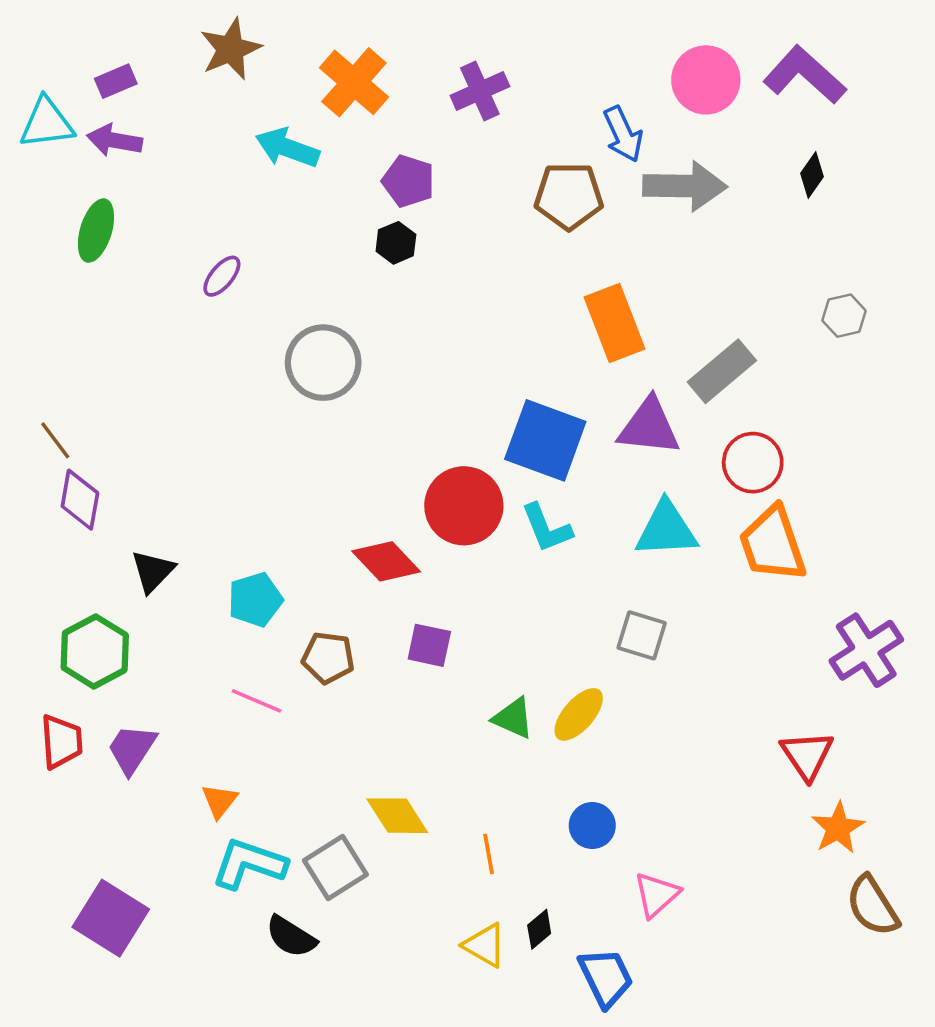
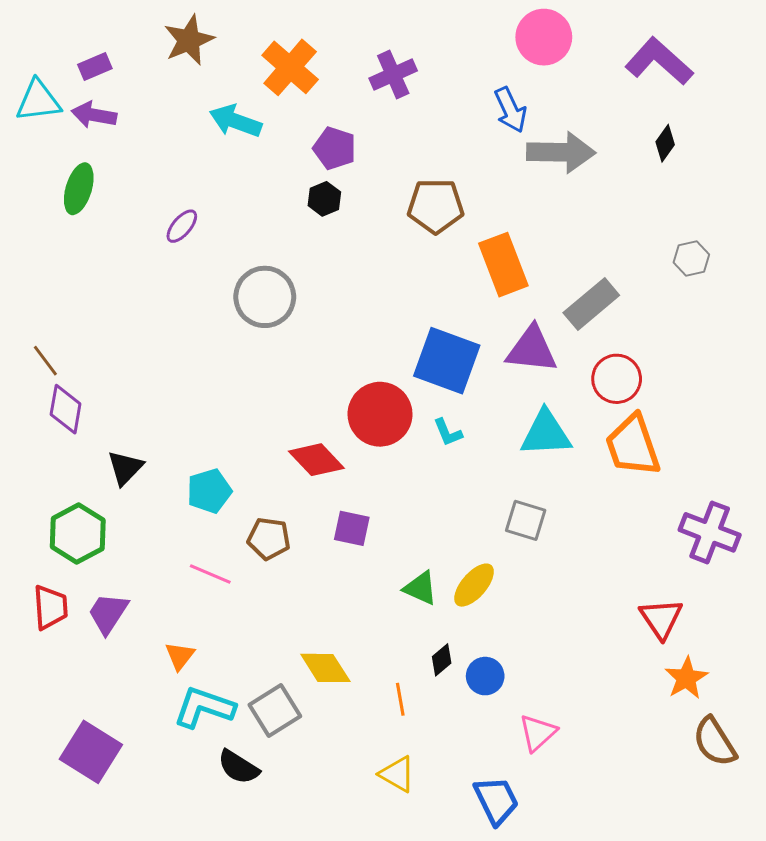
pink circle: (706, 80) -> (544, 37), moved
brown pentagon: (569, 196) -> (436, 206), moved
cyan L-shape: (547, 528) -> (448, 432), size x0.7
purple cross: (866, 650) -> (710, 532), turned -36
black diamond: (539, 929) -> (442, 660), moved

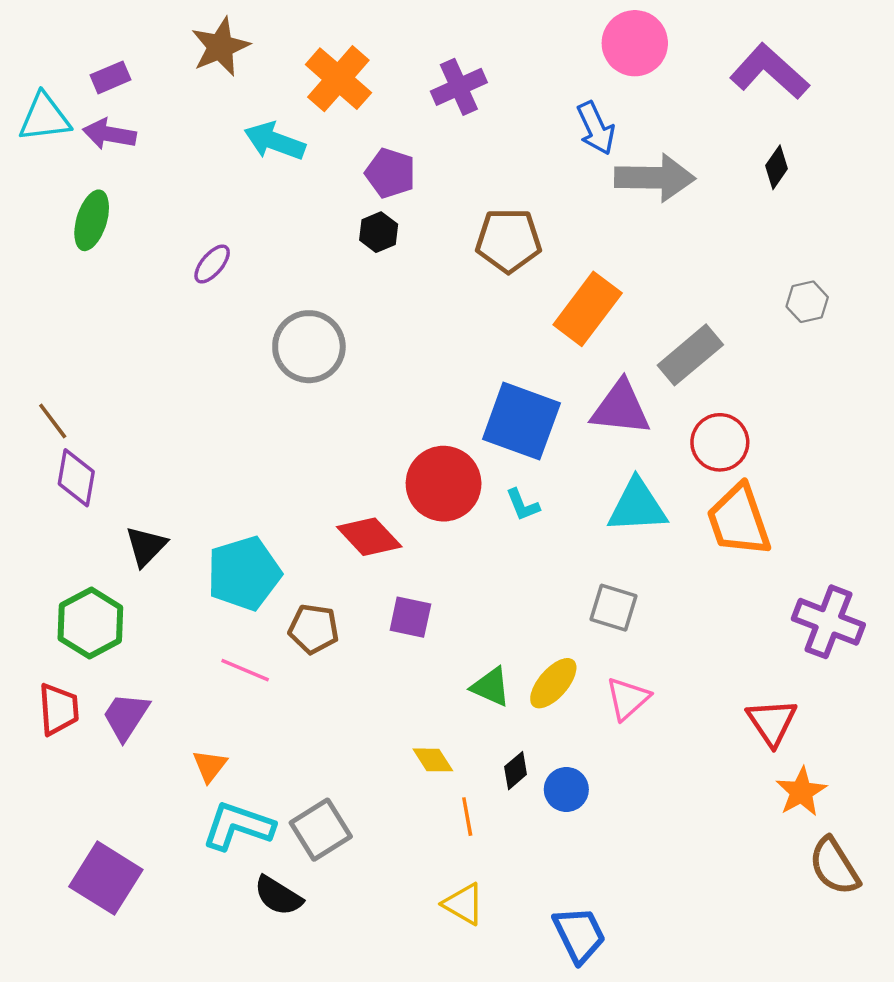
orange rectangle: (503, 265) -> (588, 309), turned 58
cyan pentagon: (209, 491) -> (244, 573), size x1.4
yellow diamond: (325, 668) -> (433, 760), moved, size x0.7
pink triangle: (538, 733) -> (628, 699), moved

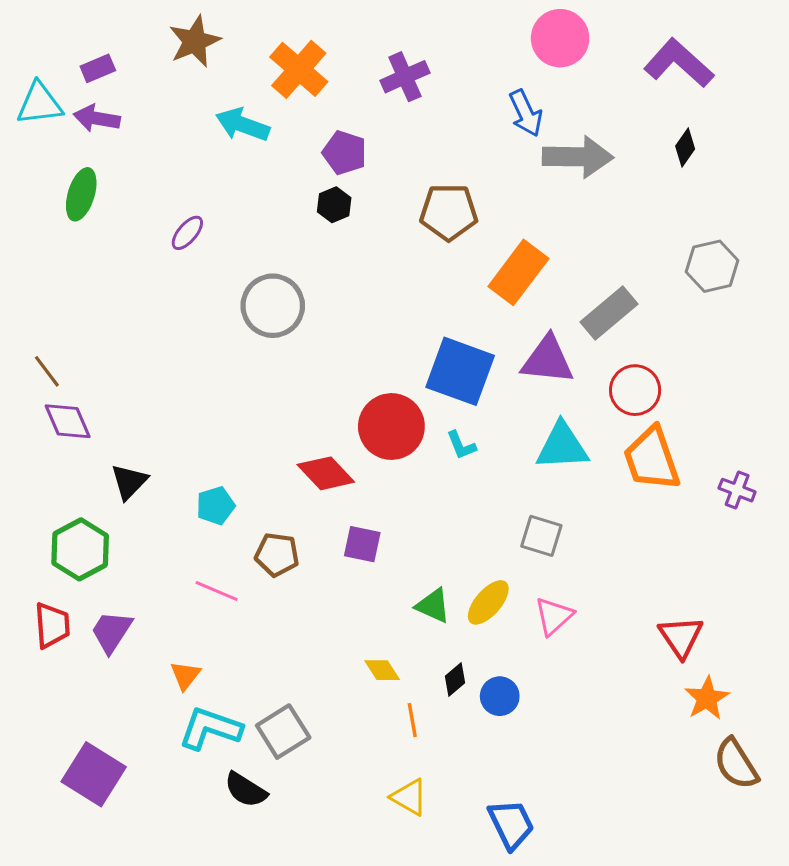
gray hexagon: (807, 302) -> (712, 266), size x1.4
purple diamond: (76, 478) -> (68, 421), turned -33
cyan pentagon: (244, 573) -> (215, 506), size x0.6
purple cross: (828, 622) -> (737, 490), moved, size x0.6

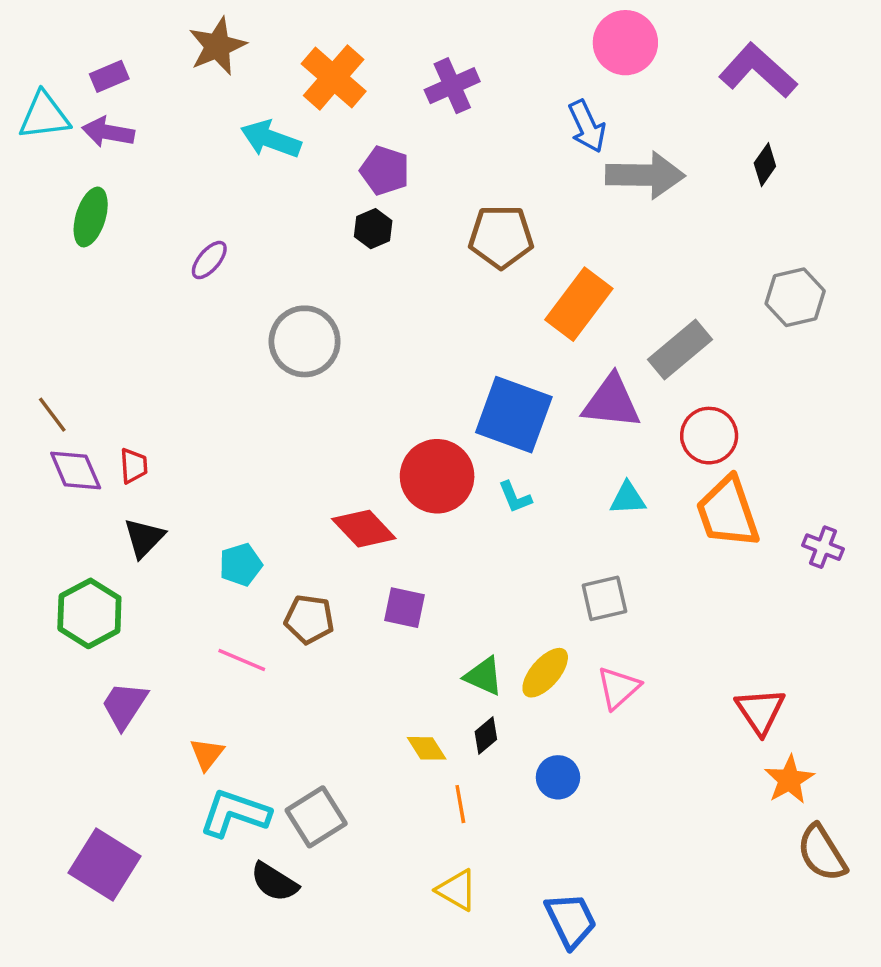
cyan triangle: (562, 446) -> (628, 498), size x0.6
gray square: (541, 536) -> (604, 598), turned -30
red trapezoid: (52, 625) -> (134, 466), moved, size x0.7
black diamond: (455, 679) -> (486, 735), moved

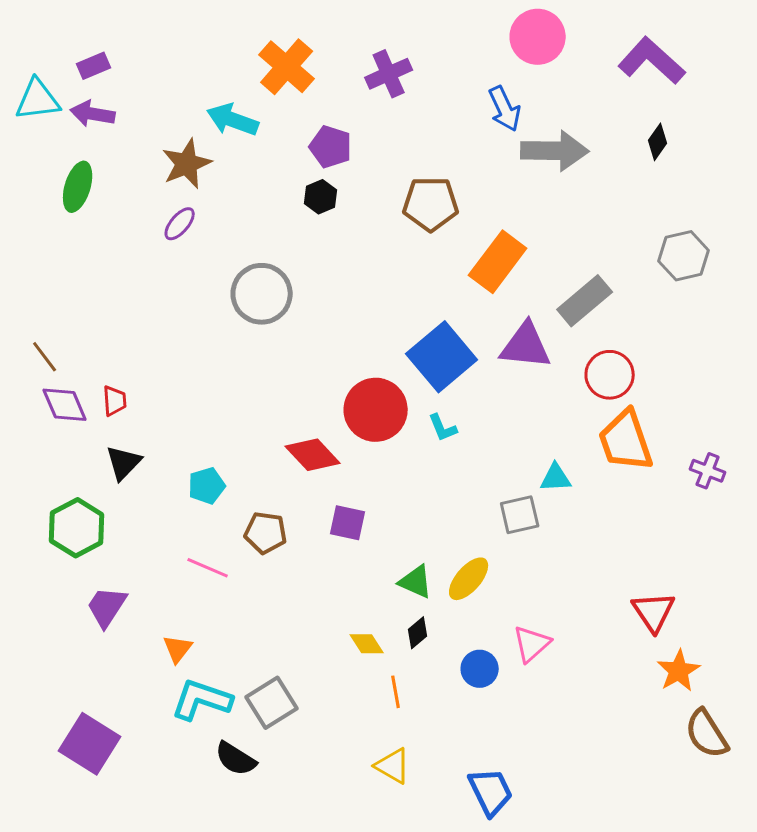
brown star: (217, 46) -> (187, 164), moved
blue square: (514, 415) -> (442, 357), turned 30
cyan triangle: (628, 498) -> (556, 478), moved
pink triangle: (618, 688) -> (532, 644), moved

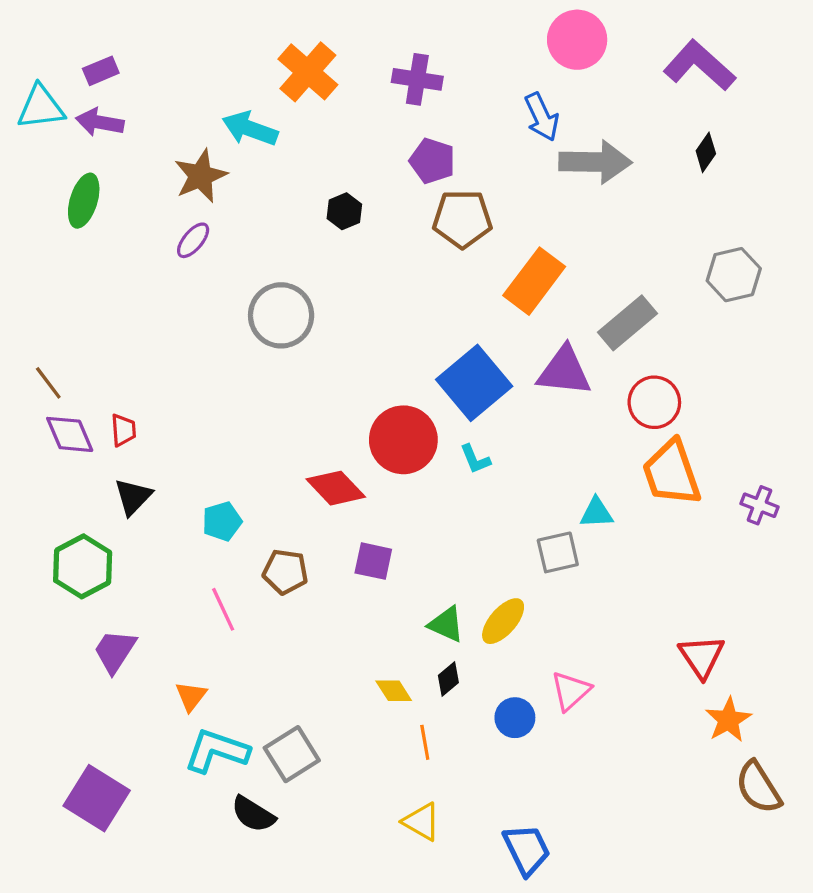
purple cross: (389, 74) -> (417, 79), turned 33
purple pentagon: (331, 147) -> (432, 161), moved
pink line: (208, 568) -> (223, 609), turned 42

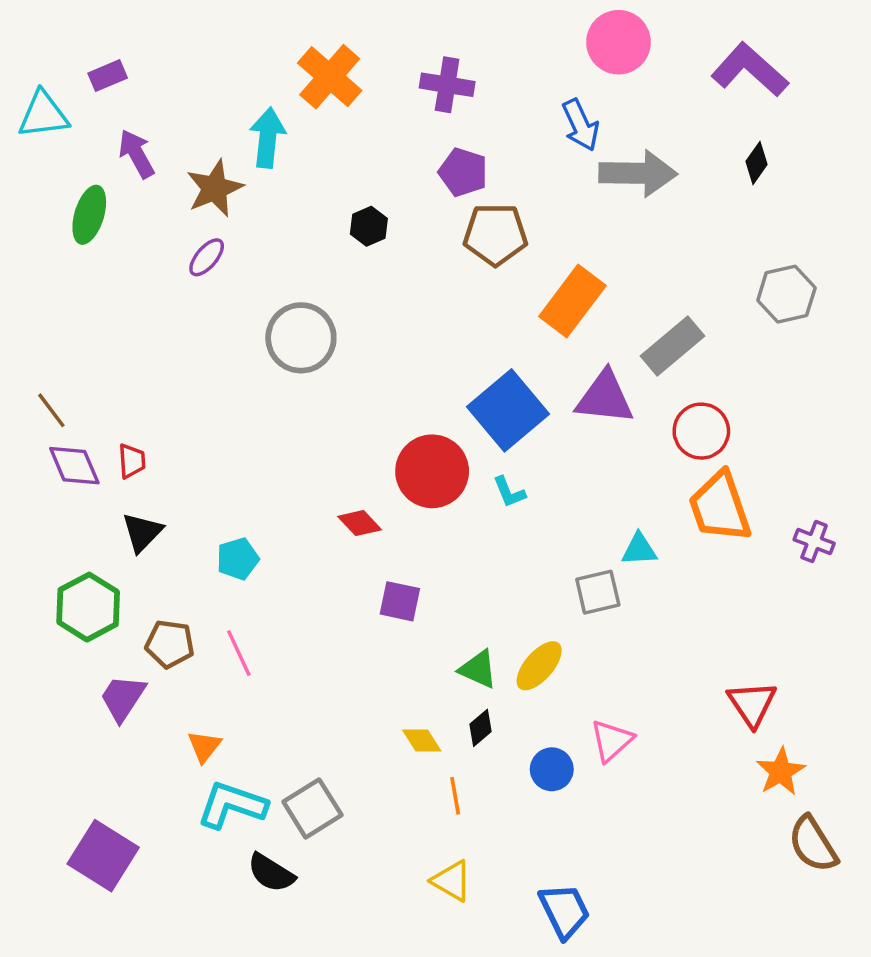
purple arrow: (100, 122) -> (136, 154), moved, turned 51
cyan arrow: (250, 129) -> (268, 138), turned 76
red diamond: (336, 488) -> (360, 523), size x0.7
brown pentagon: (285, 572) -> (170, 644), moved

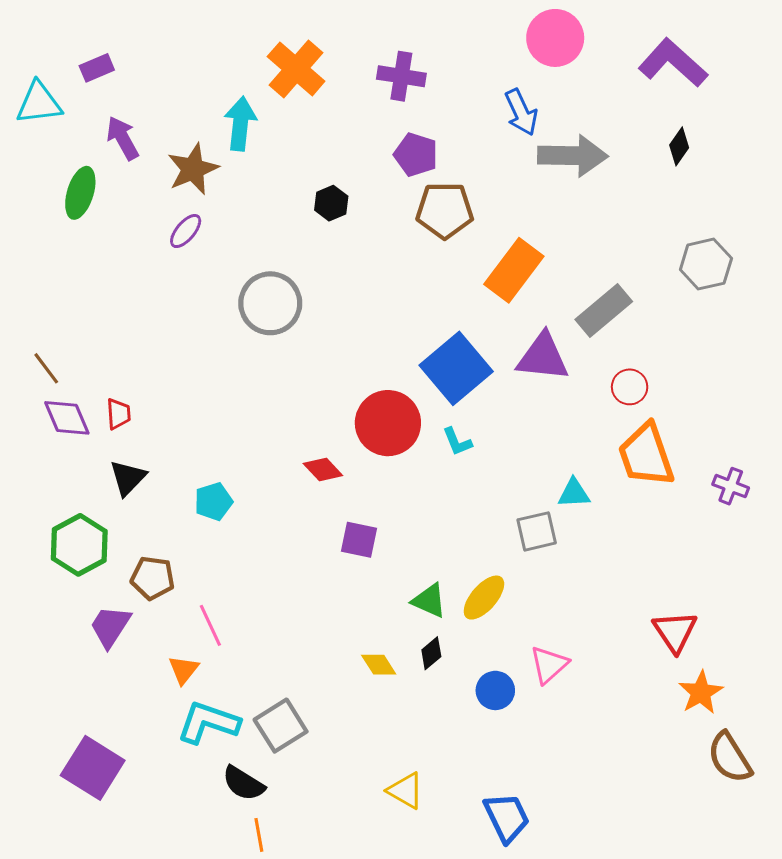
red circle: (701, 431) -> (630, 387), size x0.7
pink line: (239, 653) -> (210, 625), moved
orange line: (455, 796) -> (259, 835), moved

